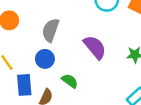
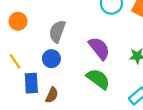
green semicircle: (70, 81) -> (98, 79), moved, size x1.5

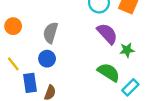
purple semicircle: (99, 48) -> (107, 34), moved
green semicircle: (98, 79) -> (109, 72), moved

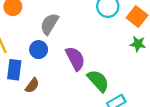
purple semicircle: (107, 34) -> (75, 58), moved
green star: (127, 50) -> (138, 44), moved

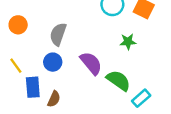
green star: (138, 44) -> (128, 42), moved

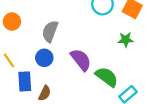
green star: (128, 42) -> (126, 40), moved

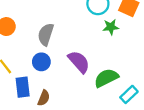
green star: (126, 40) -> (111, 27), moved
green semicircle: (107, 77) -> (106, 78), turned -60

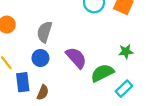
green star: (111, 27) -> (126, 52), moved

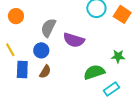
purple semicircle: (76, 58) -> (74, 40), moved, turned 140
brown semicircle: (43, 92) -> (45, 72), moved

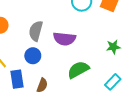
brown semicircle: (45, 72) -> (42, 85), moved
green semicircle: (94, 72) -> (78, 70), moved

